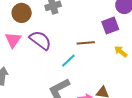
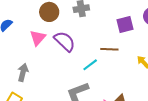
purple square: (110, 25) -> (125, 25), moved

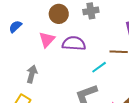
purple semicircle: (65, 41) -> (74, 43), turned -40

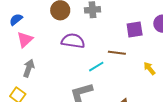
pink triangle: (47, 40) -> (25, 40), moved

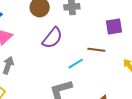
purple semicircle: (73, 41) -> (52, 38), turned 120

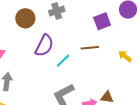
cyan line: (76, 64) -> (63, 61), moved

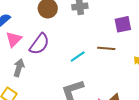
purple semicircle: (44, 45) -> (39, 44), moved

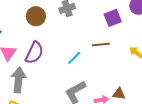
gray arrow: (19, 68) -> (19, 80), size x1.4

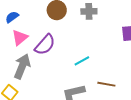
brown line: (101, 45) -> (106, 84), moved

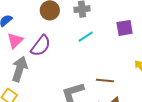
cyan line: (82, 61) -> (86, 37), moved

